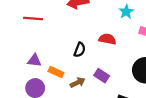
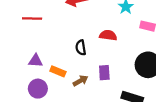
black semicircle: (80, 50) -> (81, 48), turned 152
purple rectangle: (102, 76) -> (104, 73), turned 56

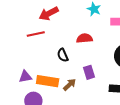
red line: (32, 19) -> (36, 34), moved
orange rectangle: (58, 71) -> (48, 81), size x1.5

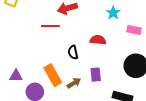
purple triangle: (25, 77) -> (16, 76), moved
orange rectangle: (48, 81) -> (53, 75), turned 40

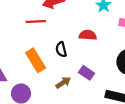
orange rectangle: (53, 75) -> (36, 60), moved
purple rectangle: (96, 75) -> (86, 73), turned -48

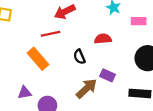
orange rectangle: (36, 60) -> (38, 59), moved
brown arrow: (63, 83) -> (86, 88), size x1.5

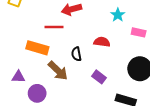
orange rectangle: (38, 59) -> (37, 48), turned -45
brown arrow: (86, 88) -> (58, 71), moved, turned 75

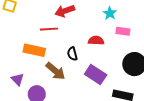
pink rectangle: (139, 32) -> (123, 31), moved
purple triangle: (18, 77) -> (18, 79), turned 48
purple rectangle: (99, 77) -> (96, 75), size x1.5

